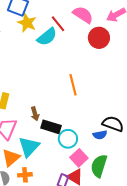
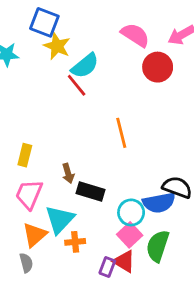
red line: (58, 24) -> (77, 85), moved
blue semicircle: (100, 135) -> (159, 203), size x1.6
cyan circle: (68, 139) -> (131, 212), moved
orange cross: (25, 175) -> (75, 242), moved

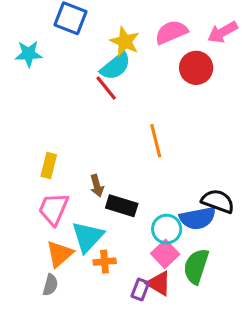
pink semicircle: (135, 35) -> (171, 32), turned -56
yellow star: (57, 46) -> (125, 41), moved
gray semicircle: (26, 263) -> (50, 285), turned 30

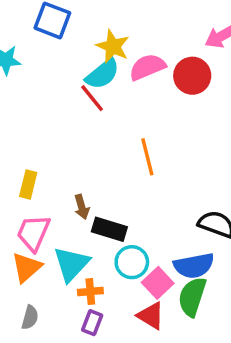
pink semicircle: (171, 32) -> (147, 67), moved
blue semicircle: (198, 218) -> (194, 266), moved
cyan circle: (167, 229) -> (132, 262), moved
orange triangle: (60, 254) -> (26, 267), moved
purple rectangle: (140, 290) -> (92, 323), moved

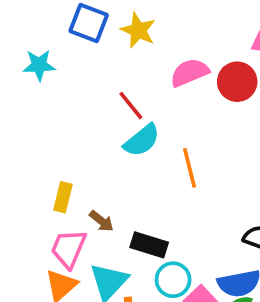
yellow star: (113, 46) -> (138, 30), moved
cyan semicircle: (102, 74) -> (142, 140), moved
brown arrow: (82, 207) -> (101, 221), moved, turned -35

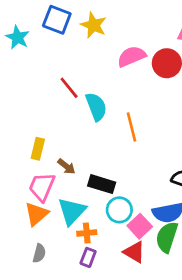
cyan star: (39, 65) -> (17, 37), moved, turned 30
red line: (131, 106) -> (69, 88), moved
cyan semicircle: (142, 140) -> (96, 107), turned -72

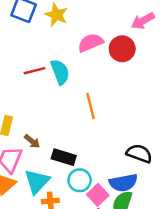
red line: (69, 88) -> (35, 71), turned -65
cyan semicircle: (96, 107) -> (60, 72), moved

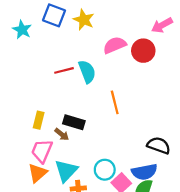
black rectangle: (64, 157) -> (74, 122), moved

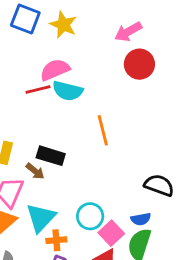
pink arrow: (162, 25) -> (128, 32), moved
pink semicircle: (115, 45) -> (55, 70), moved
cyan semicircle: (87, 72) -> (68, 91), turned 125
blue semicircle: (144, 172) -> (141, 219), size x0.6

